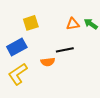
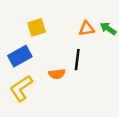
black line: (65, 50) -> (77, 60), turned -72

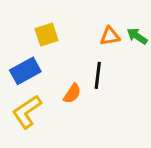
orange semicircle: (57, 74) -> (72, 94), turned -49

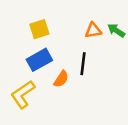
blue rectangle: (25, 71) -> (39, 60), moved

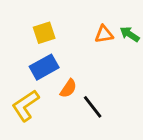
black line: (83, 64) -> (93, 107), moved, turned -45

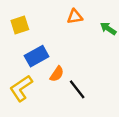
yellow square: (44, 33) -> (20, 25), moved
orange triangle: (104, 34) -> (75, 17), moved

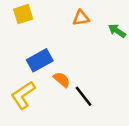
yellow square: (20, 25) -> (23, 14), moved
orange semicircle: (57, 74) -> (62, 80), turned -84

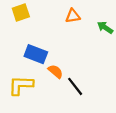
blue rectangle: (40, 60) -> (36, 54), turned 50
yellow L-shape: (23, 95) -> (21, 85), turned 36

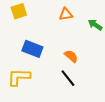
orange semicircle: (55, 71) -> (71, 56), moved

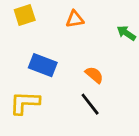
orange triangle: (66, 14) -> (75, 19), moved

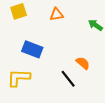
orange semicircle: (94, 75) -> (83, 63), moved

